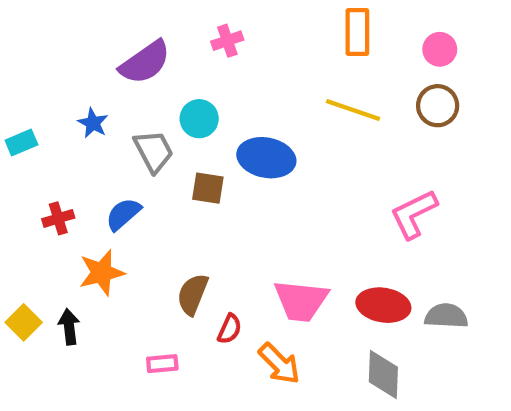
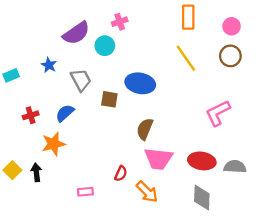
yellow line: (353, 110) -> (186, 58), turned 36
cyan circle: (199, 119) -> (105, 46), moved
brown semicircle: (193, 294) -> (145, 129), moved

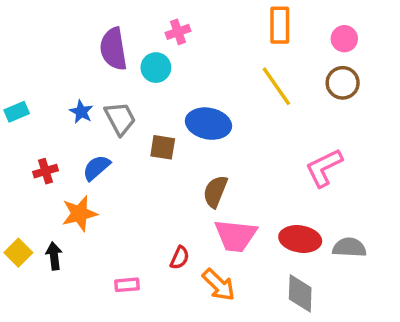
purple semicircle: (76, 33) -> (113, 49), turned 116
blue star: (49, 65) -> (81, 112), moved

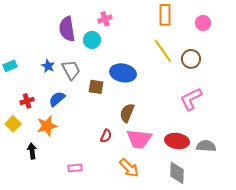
brown circle: (343, 83) -> (191, 59), moved
yellow square: (18, 253) -> (13, 124), moved
red semicircle: (180, 258) -> (106, 136), moved

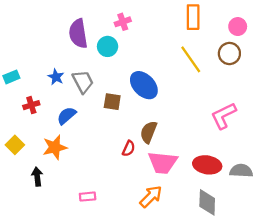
brown circle: (191, 59) -> (229, 53), moved
blue ellipse: (123, 73) -> (144, 85), turned 35
red cross: (27, 101) -> (31, 105), moved
red semicircle: (106, 136) -> (129, 148), moved
orange arrow: (129, 168) -> (151, 197), turned -90

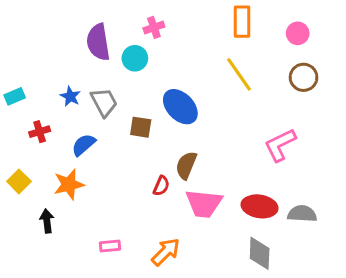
brown circle: (229, 53) -> (304, 77), moved
orange arrow: (151, 197) -> (166, 252), moved

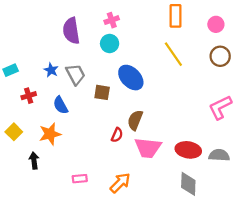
cyan circle: (135, 58) -> (110, 44), moved
blue semicircle: (84, 145) -> (61, 105), turned -78
pink L-shape: (280, 145) -> (220, 107), moved

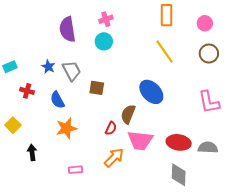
blue ellipse: (131, 78) -> (151, 92), moved
red cross: (29, 96) -> (27, 91), turned 32
pink L-shape: (220, 107) -> (209, 102), turned -75
orange star: (50, 134) -> (66, 128), moved
orange arrow: (120, 183) -> (114, 158), moved

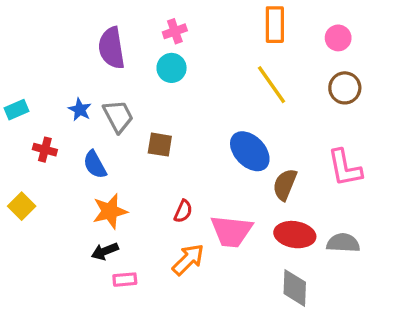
brown semicircle: (128, 114) -> (285, 185), moved
black arrow: (32, 153) -> (105, 251), moved, turned -105

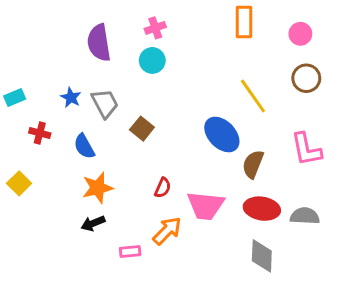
yellow line: (271, 85) -> (253, 96), moved
brown square: (160, 145) -> (142, 129), turned 30
pink rectangle: (125, 280) -> (130, 251), moved

